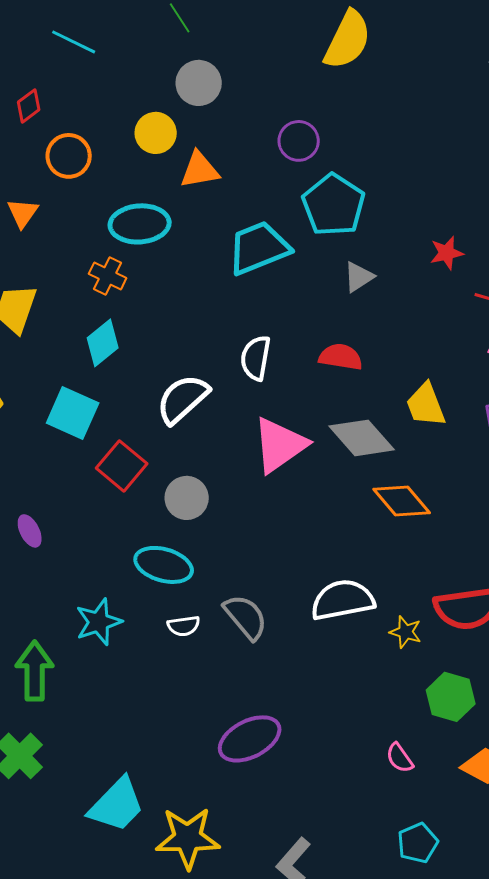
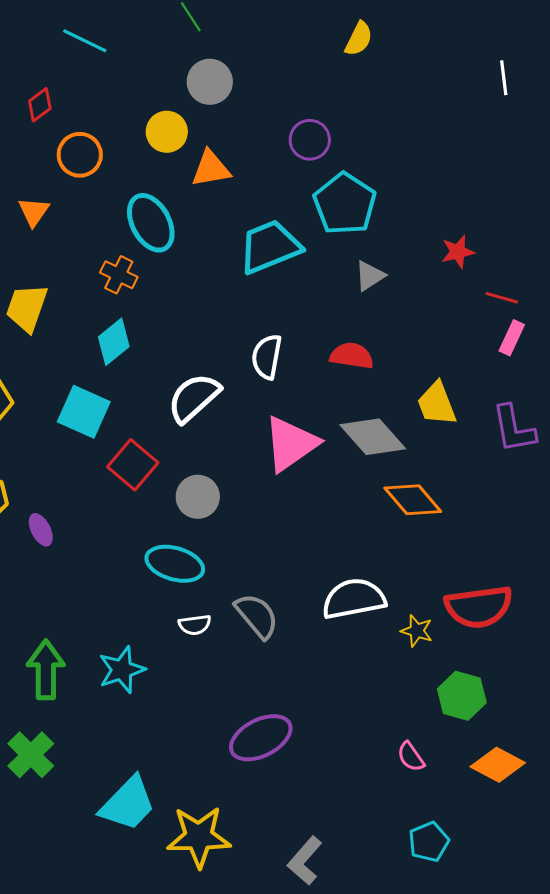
yellow semicircle: (348, 40) -> (359, 39), size x0.6
cyan ellipse: (140, 224) -> (151, 223), turned 66
cyan star: (99, 622) -> (122, 670), moved

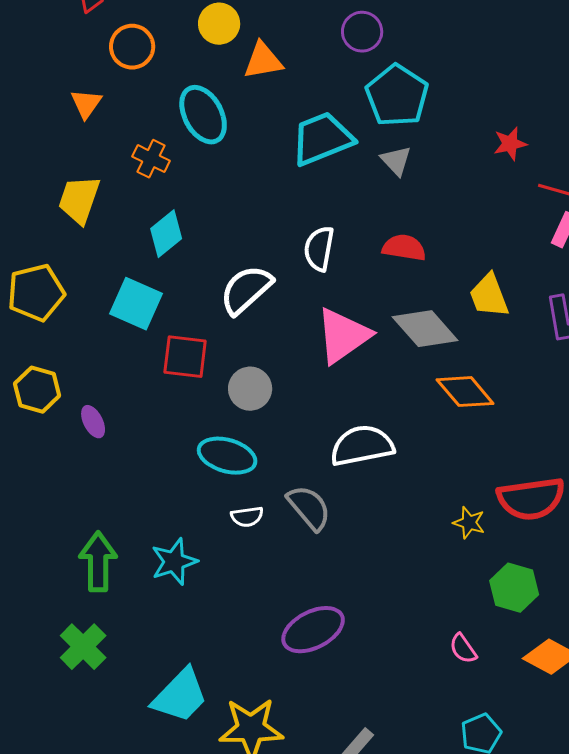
orange cross: (119, 275) -> (151, 159), moved
gray triangle: (370, 276) -> (396, 161), moved, turned -40
red square: (133, 465) -> (185, 357), turned -33
white semicircle: (354, 599) -> (362, 446), moved

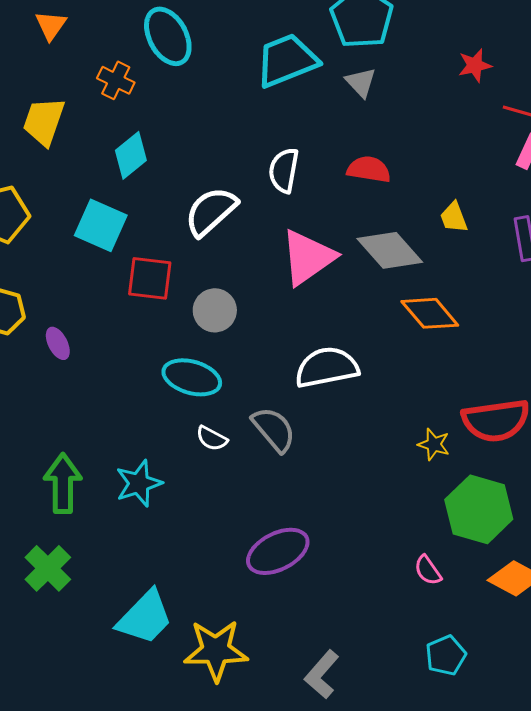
yellow trapezoid: (489, 296) -> (454, 217), size x0.7
white semicircle: (247, 517) -> (212, 438), turned 36
green hexagon: (514, 588) -> (479, 509), size x1.4

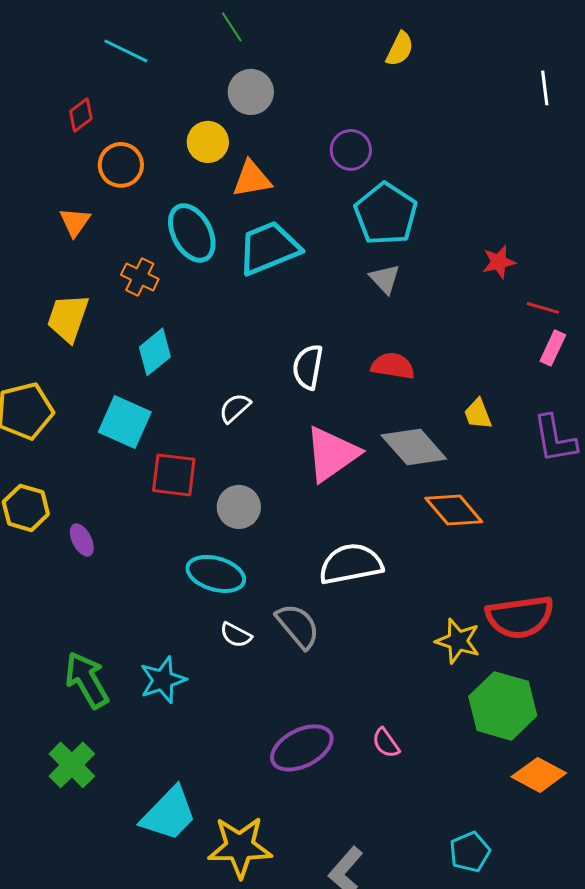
cyan trapezoid: (287, 60) -> (269, 248), moved
white semicircle: (211, 211) -> (235, 408), size x0.6
yellow star: (434, 444) -> (458, 641), size x1.4
green arrow: (63, 483) -> (87, 680), turned -30
pink semicircle: (428, 570) -> (386, 743), moved

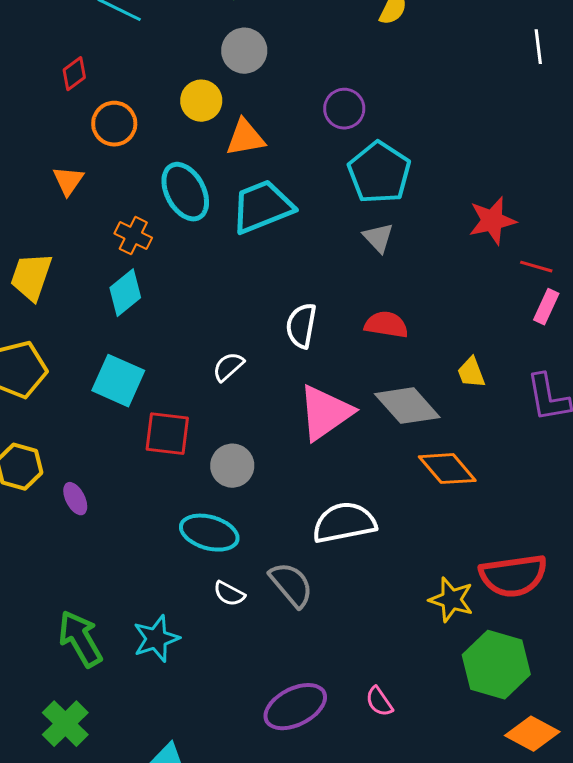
red star: (499, 262) -> (492, 221), size x1.4
yellow trapezoid: (68, 318) -> (31, 277), moved
cyan diamond: (155, 352) -> (125, 293), moved

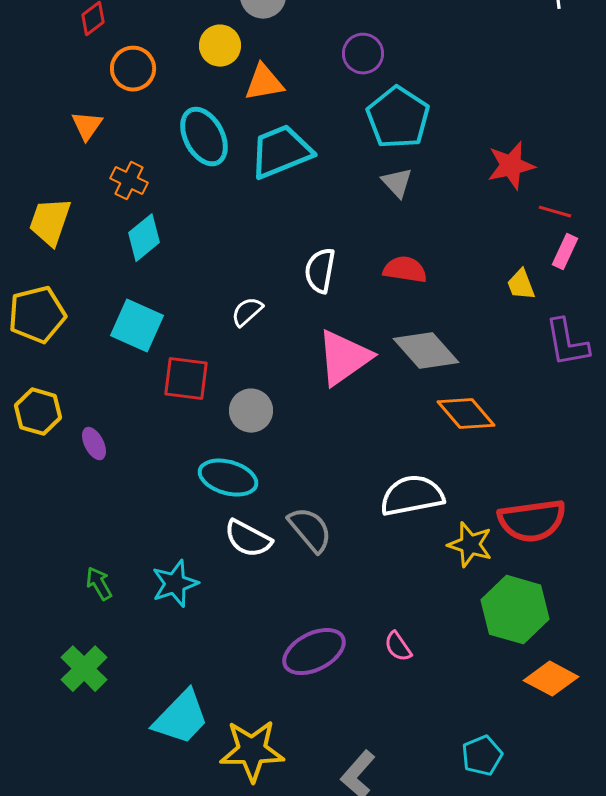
orange cross: (133, 236) -> (129, 181), moved
yellow trapezoid: (471, 373) -> (521, 285), moved
white semicircle: (344, 523) -> (412, 496), moved
white semicircle: (229, 594) -> (248, 539), size x1.5
green arrow: (80, 639) -> (99, 584), size x0.6

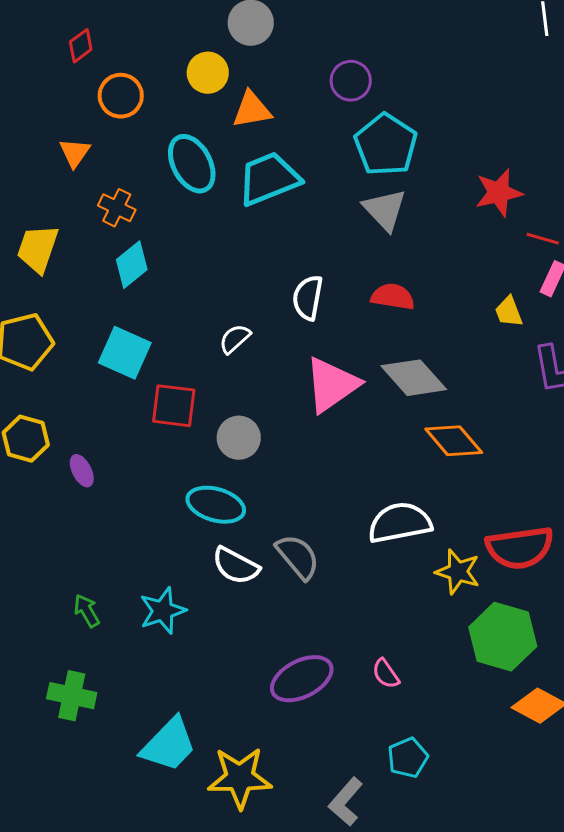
gray triangle: (397, 183) -> (385, 210), size x1.4
green cross: (84, 669) -> (72, 696), turned -33
cyan pentagon: (482, 756) -> (408, 758), moved

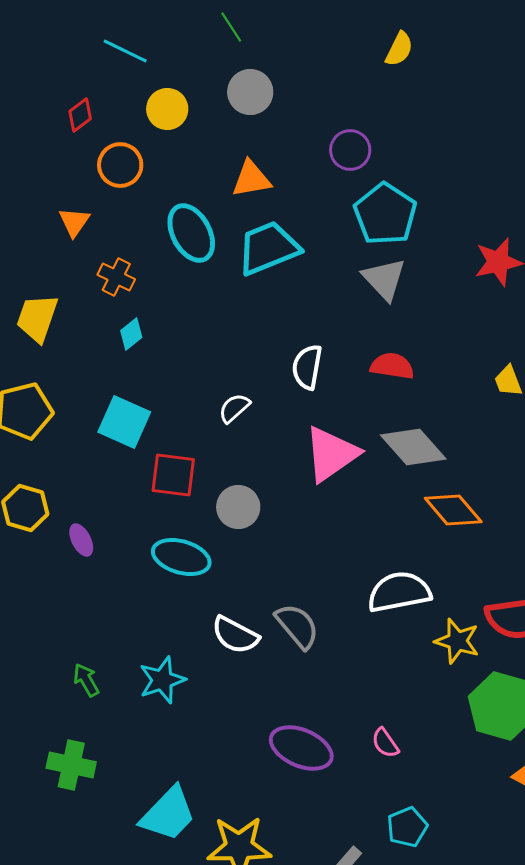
yellow circle: (208, 73) -> (167, 109), moved
cyan diamond: (132, 265) -> (131, 334), size x0.7
cyan ellipse: (216, 505) -> (181, 557), moved
purple ellipse: (302, 679) -> (301, 748), turned 50

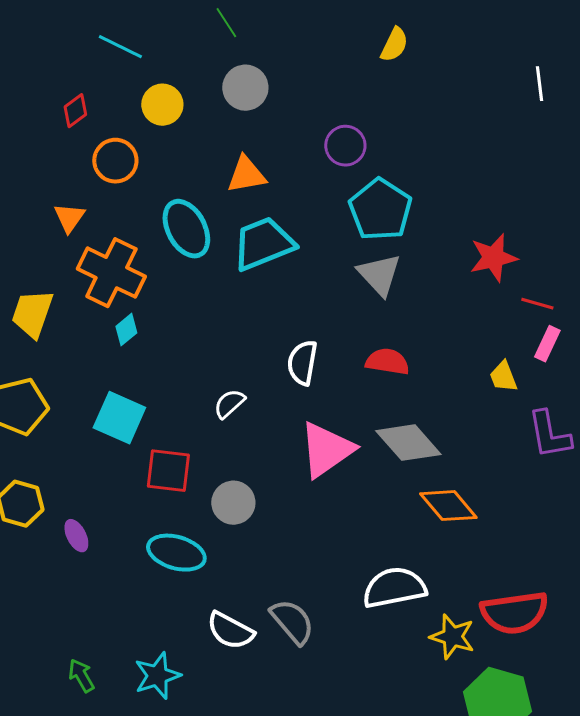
orange cross: (116, 277) -> (111, 273), size x1.8

